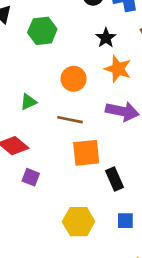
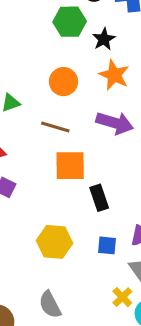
green hexagon: (42, 31) -> (70, 22), moved

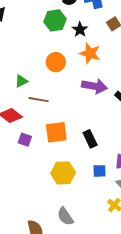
brown line: (55, 127) -> (39, 100), moved
orange square: (70, 166) -> (56, 132), moved

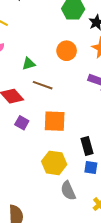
black rectangle: (90, 139) -> (87, 146), moved
gray semicircle: (65, 216) -> (68, 191), moved

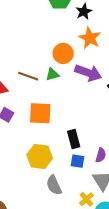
orange circle: (67, 51) -> (63, 53), moved
green triangle: (29, 64) -> (52, 74), moved

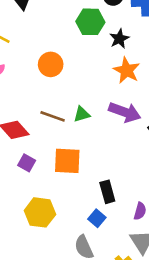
orange circle: (63, 53) -> (51, 64), moved
yellow hexagon: (40, 156) -> (40, 212), moved
blue square: (77, 161) -> (97, 218), moved, turned 32

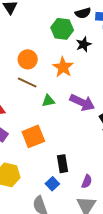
orange star: (127, 70) -> (63, 67), moved
brown line: (53, 116) -> (27, 82), moved
orange square: (67, 161) -> (33, 136), turned -30

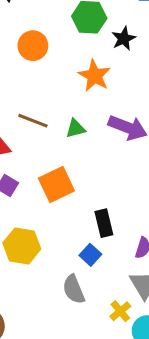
orange circle: (28, 59) -> (33, 46), moved
brown line: (27, 82) -> (33, 121), moved

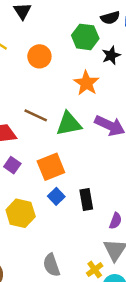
green triangle: (76, 129) -> (69, 124), size x1.6
blue square: (90, 255) -> (56, 196), moved
gray semicircle: (74, 289) -> (51, 265), moved

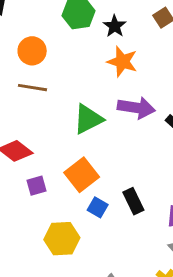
orange star: (86, 83) -> (122, 62), moved
brown line: (36, 115) -> (33, 88), moved
purple square: (12, 165) -> (36, 186), turned -35

